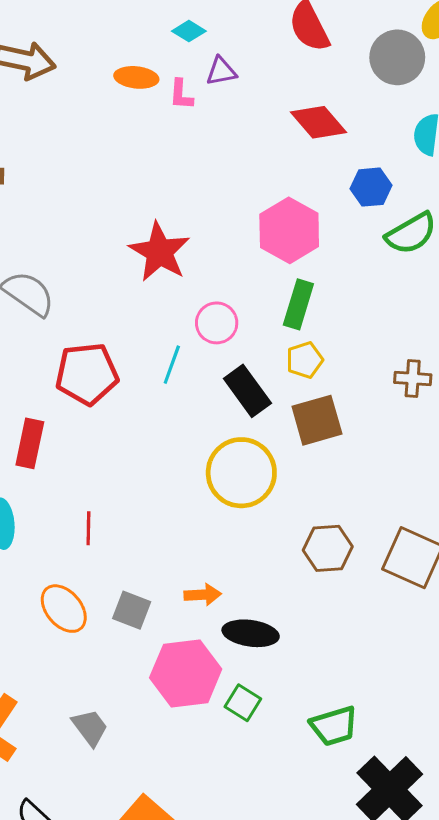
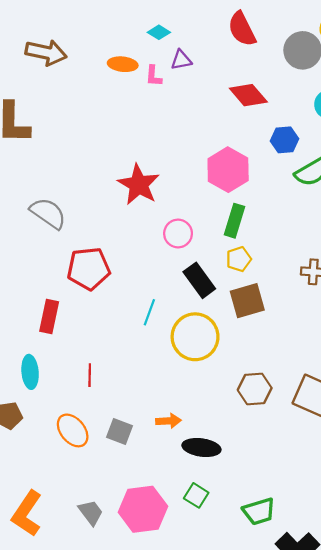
cyan line: (172, 365) -> (149, 312), moved
pink hexagon: (186, 673) -> (143, 509), moved

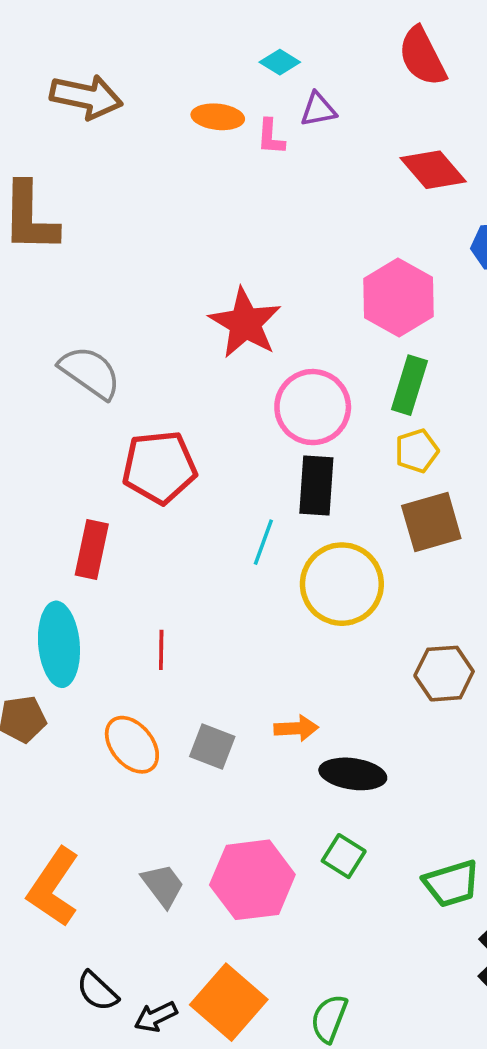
pink circle: (178, 233) -> (313, 407), size x1.5
black rectangle: (199, 280) -> (316, 486), moved, turned 40
cyan ellipse: (30, 372) -> (59, 644), size x1.4

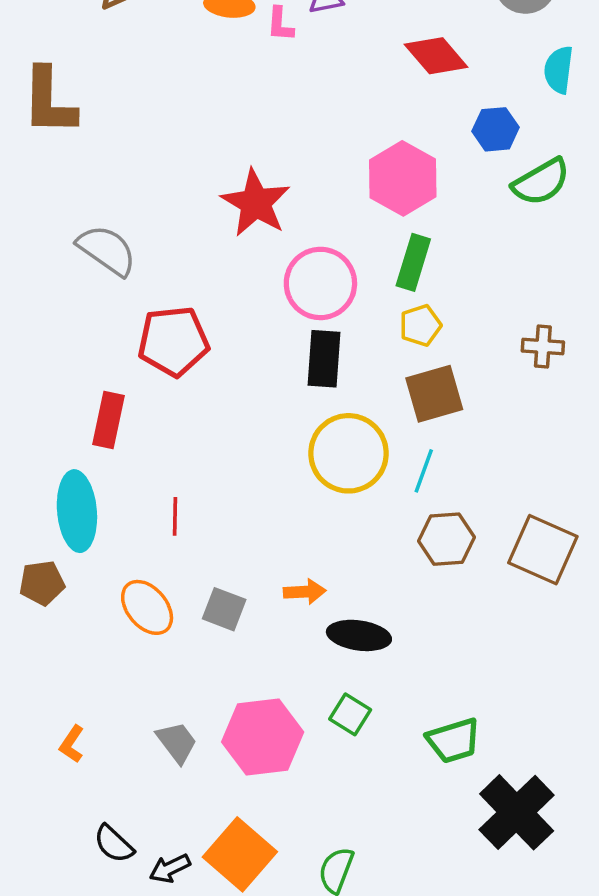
cyan line: (263, 542) -> (424, 471), moved
orange L-shape: (53, 887) -> (72, 744), size x0.5

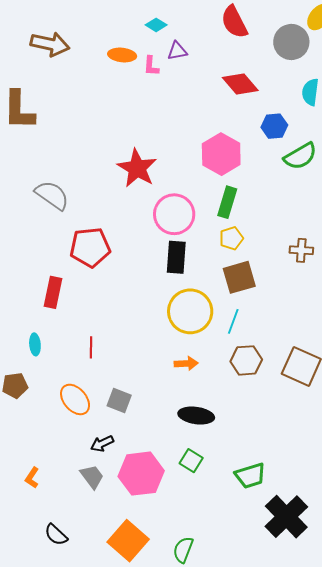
cyan ellipse: (77, 511) -> (35, 344), size x0.5
orange arrow: (305, 592) -> (186, 363), moved
black arrow: (170, 868) -> (102, 444), moved

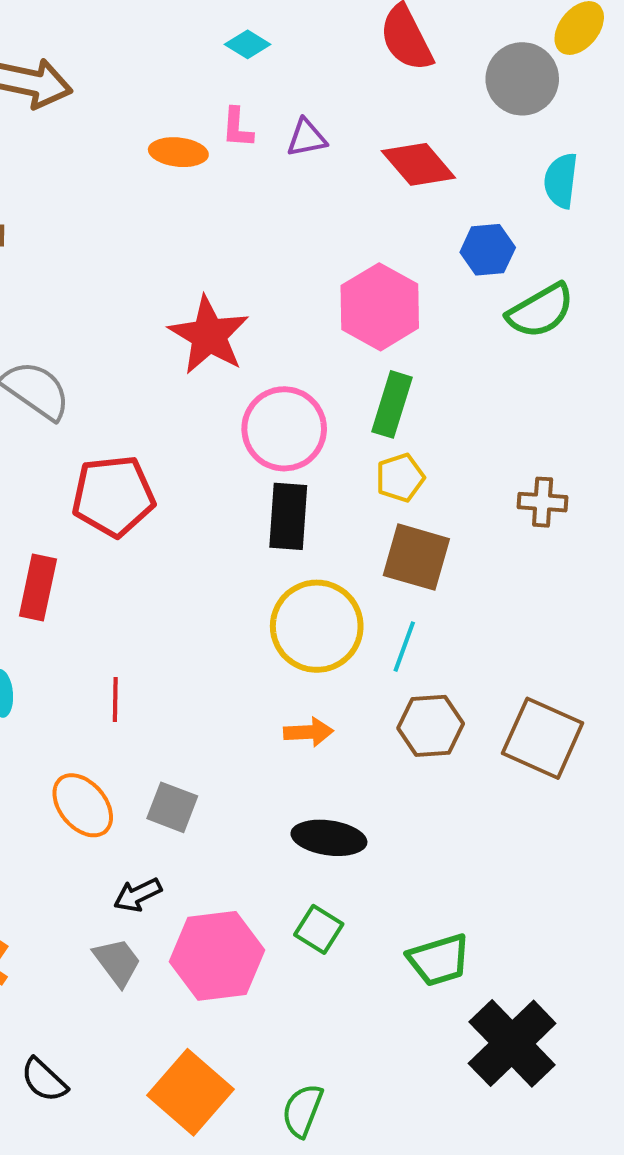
purple triangle: (177, 51) -> (307, 138), moved
orange ellipse: (122, 55) -> (178, 152), moved
brown square: (239, 277) -> (416, 557), turned 32

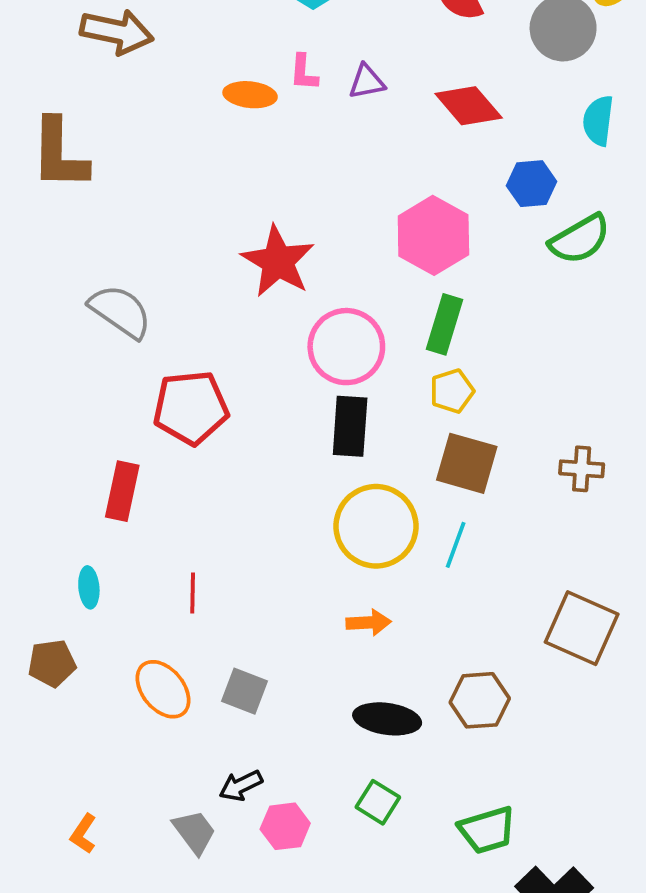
brown cross: (543, 502) -> (582, 469), moved
brown hexagon: (431, 726) -> (480, 700), moved
black arrow: (138, 895) -> (241, 786), moved
pink hexagon: (217, 956) -> (285, 826), size x0.6

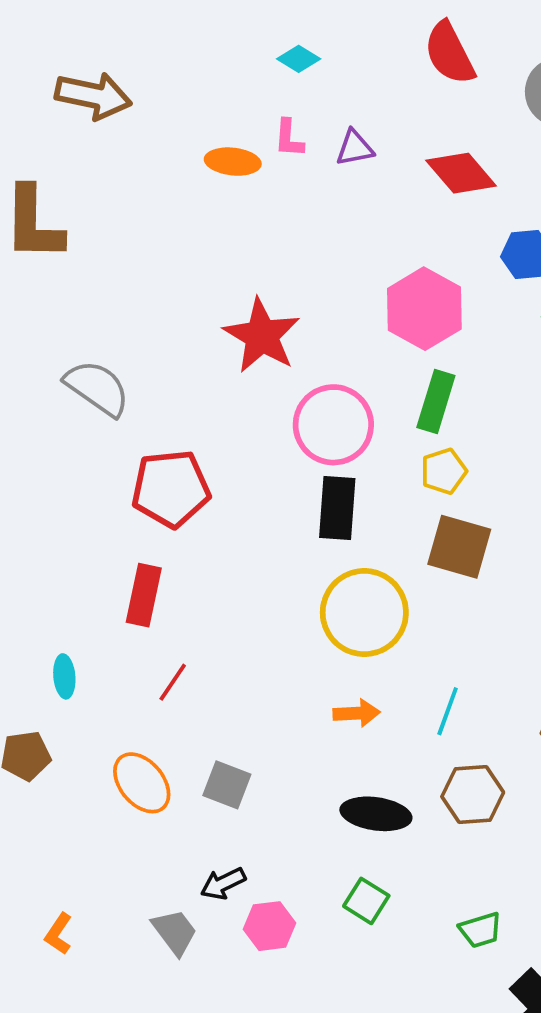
red rectangle: (122, 491) -> (144, 595), moved
cyan line: (456, 545) -> (448, 711), moved
red line: (193, 593) -> (173, 682), turned 33
green trapezoid: (487, 830) -> (480, 930), size x0.7

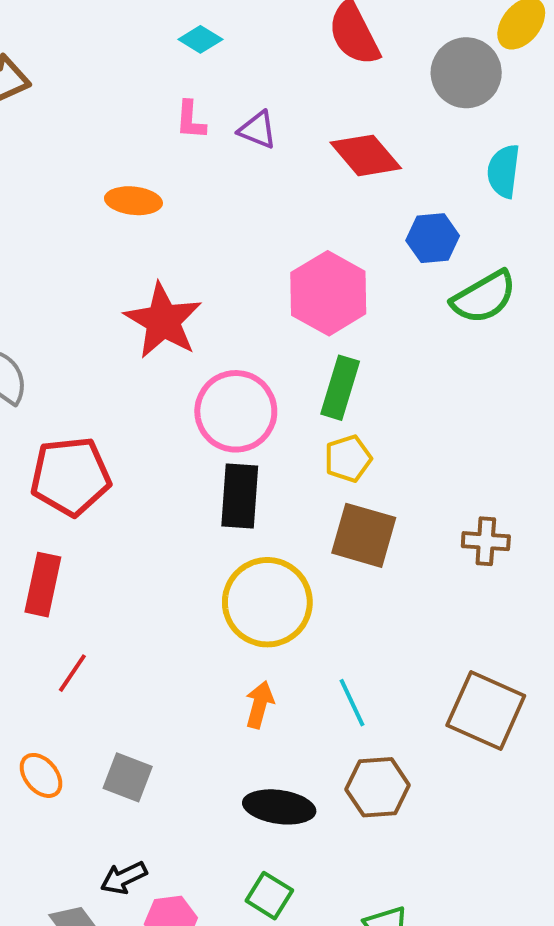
purple triangle: (355, 148) -> (257, 130), turned 33
orange ellipse: (233, 162) -> (133, 201), moved
cyan line: (448, 711) -> (352, 703), turned -45
orange arrow: (357, 713) -> (259, 705), turned -72
orange ellipse: (142, 783) -> (41, 775), size x0.7

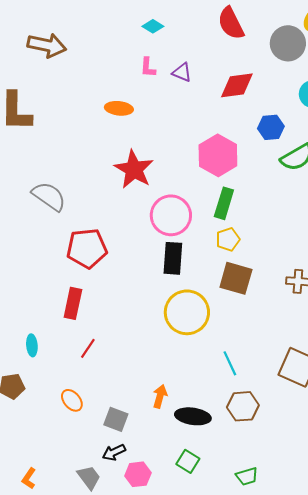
red diamond: (366, 155) -> (237, 85), turned -57
orange arrow: (259, 705) -> (160, 396), moved
gray square: (128, 777) -> (116, 419), moved

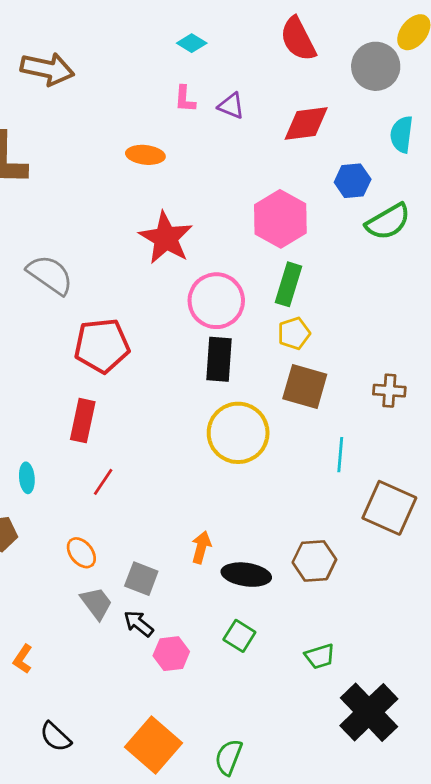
cyan line: (230, 363) -> (340, 455), moved, turned 30
black arrow: (114, 452) -> (139, 624), turned 65
gray trapezoid: (89, 477) -> (96, 603), moved

